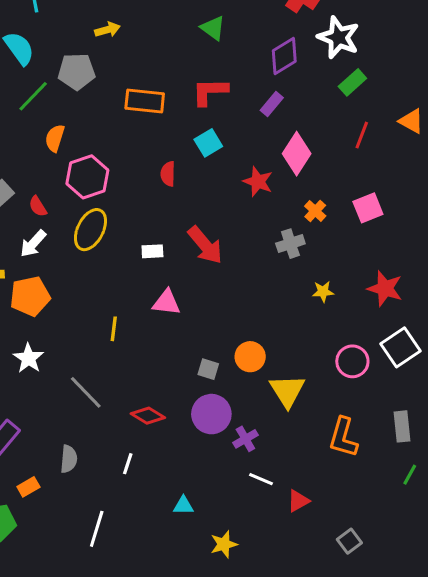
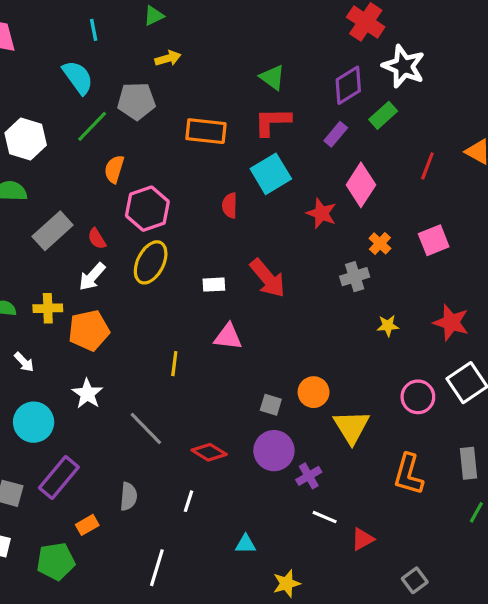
green triangle: (213, 28) -> (272, 77), moved
green rectangle: (352, 82) -> (383, 115), moved
cyan square: (208, 143) -> (271, 174), size x1.4

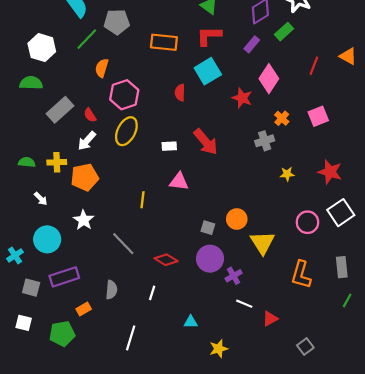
purple rectangle: (59, 478) -> (64, 277), turned 32

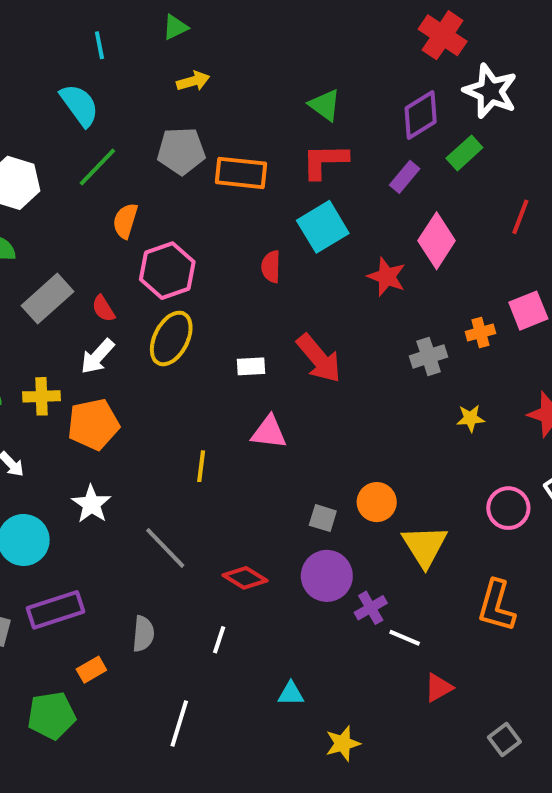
gray pentagon: (117, 22) -> (181, 151), moved
orange cross: (282, 118) -> (480, 333), moved, turned 32
white line: (244, 304) -> (405, 638), moved

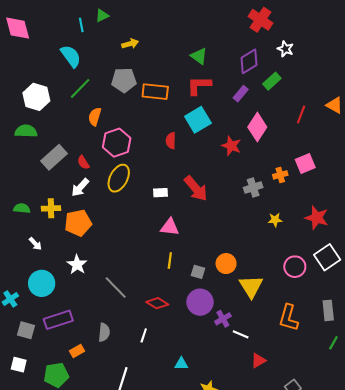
green triangle: (175, 27) -> (102, 16), moved
white star: (490, 91) -> (285, 49), size x0.6
yellow line: (201, 466) -> (170, 260), moved

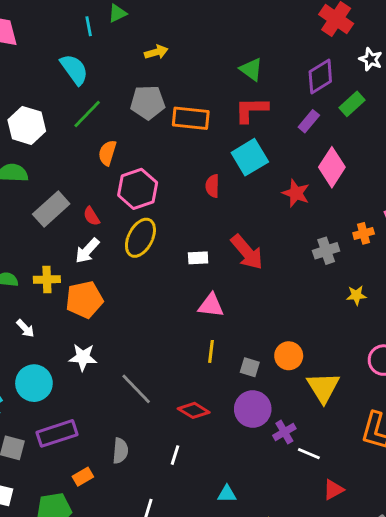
white star: (77, 265) -> (83, 357), turned -30

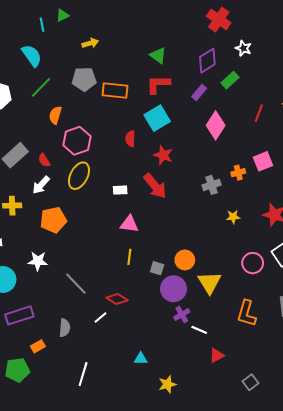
red star: (296, 193) -> (163, 155), moved
orange pentagon: (84, 300) -> (53, 220), moved
purple circle: (253, 409) -> (174, 289), moved
white line: (175, 455) -> (101, 318), moved, turned 32

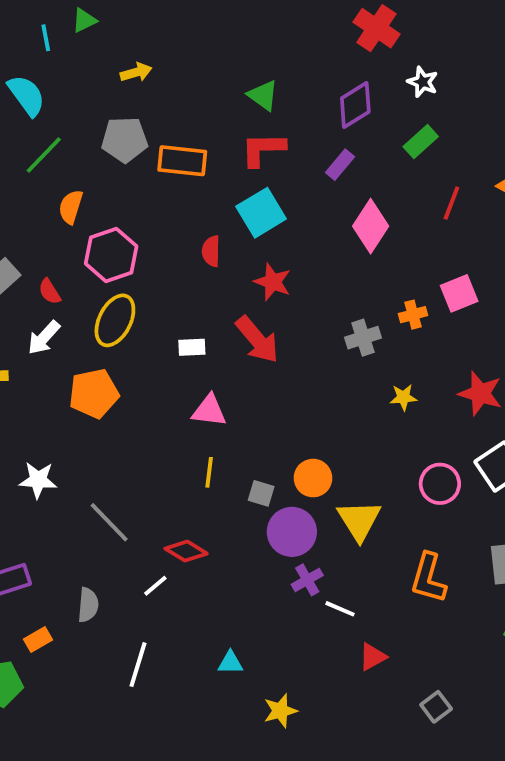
green rectangle: (230, 80) -> (421, 142), moved
orange pentagon: (53, 220) -> (94, 393), moved
white line: (83, 374) -> (138, 665), moved

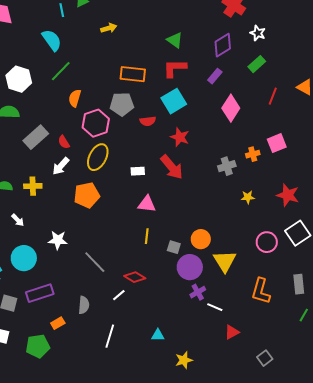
gray pentagon: (125, 140) -> (122, 104), moved
red semicircle: (211, 251) -> (148, 121), turned -98

